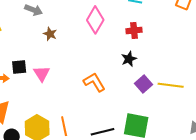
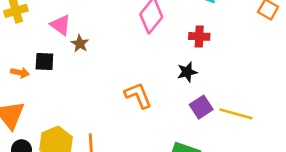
brown star: (50, 34) -> (80, 44), moved
pink triangle: (42, 74) -> (60, 25), moved, turned -30

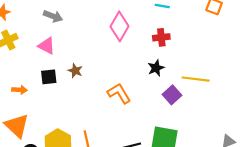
brown star: (80, 44) -> (75, 71), moved
black square: (44, 62) -> (49, 77), moved
yellow line: (236, 114) -> (196, 79), moved

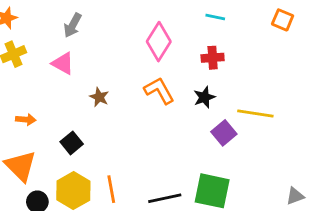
gray arrow: (53, 16) -> (73, 25), turned 96
black square: (49, 77) -> (72, 143), moved, turned -35
orange L-shape: (119, 93) -> (159, 91), moved

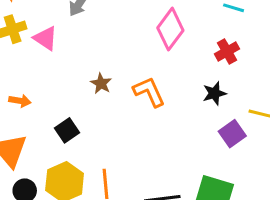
red cross: (213, 58) -> (227, 51), turned -30
pink triangle: (63, 63) -> (46, 38), moved
orange L-shape: (159, 91) -> (149, 92), moved

